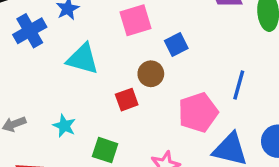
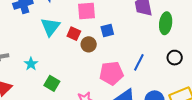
cyan triangle: (83, 59) -> (50, 27), turned 40
red square: (127, 100) -> (74, 34), moved, turned 32

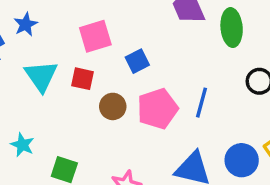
brown circle: (89, 44) -> (113, 106), moved
pink pentagon: (111, 73) -> (158, 109), moved

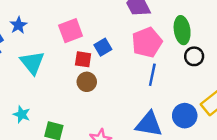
green ellipse: (232, 28) -> (182, 30), moved
red square: (82, 79) -> (83, 59), moved
pink pentagon: (158, 109) -> (147, 42), moved

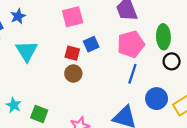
pink square: (71, 31) -> (73, 17), moved
cyan star: (22, 114) -> (14, 105), moved
blue circle: (185, 116) -> (157, 99), moved

